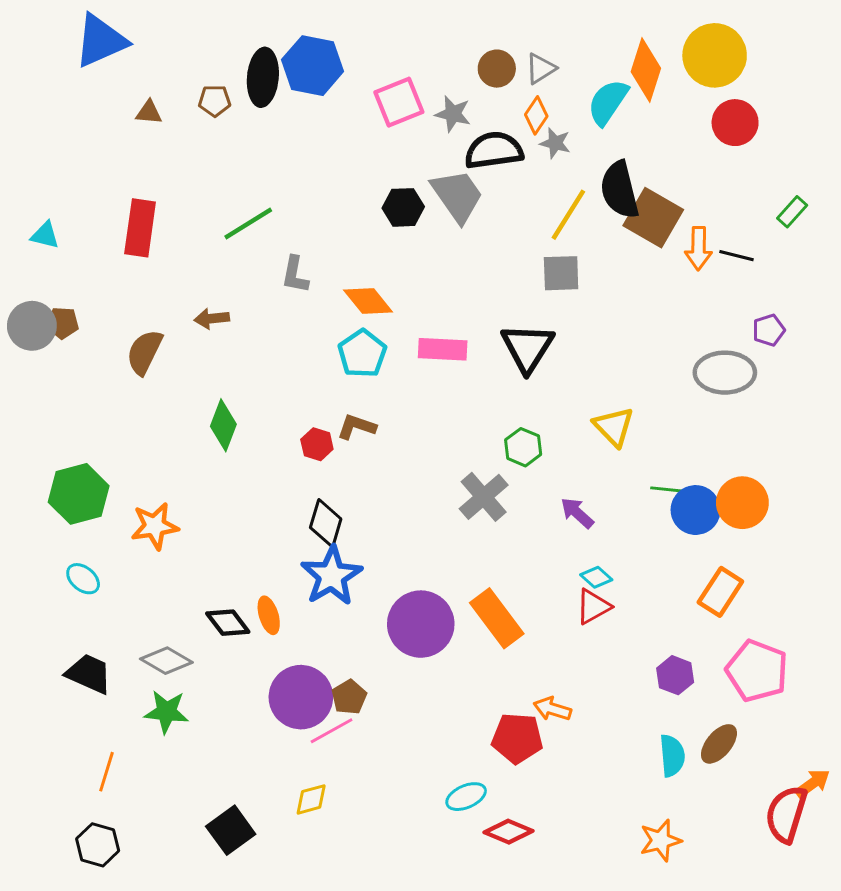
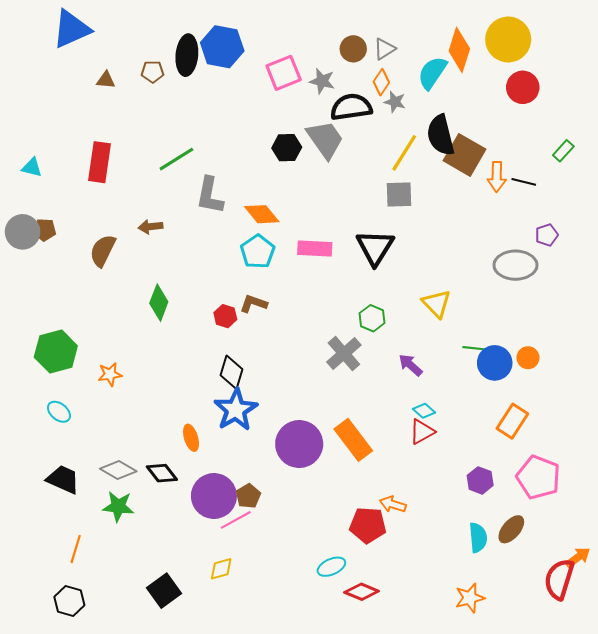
gray L-shape: (295, 275) -> (210, 195), size x1.4
orange circle: (742, 503) -> (528, 358), size x0.6
orange star: (155, 526) -> (110, 374), size x0.7
black diamond: (228, 623) -> (162, 473), moved

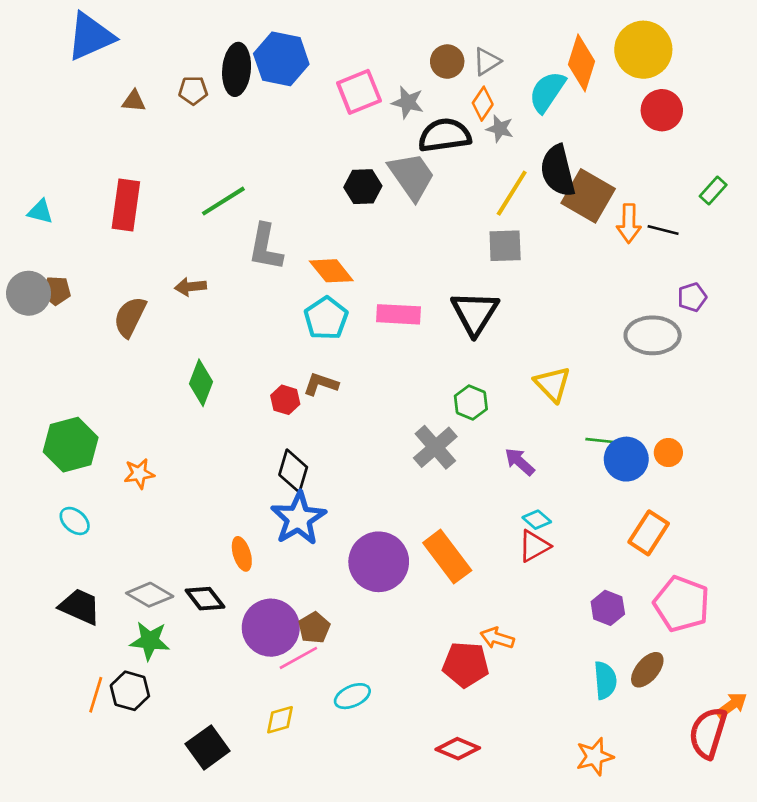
cyan ellipse: (331, 567) -> (352, 696), moved
black hexagon: (69, 601) -> (130, 691), moved

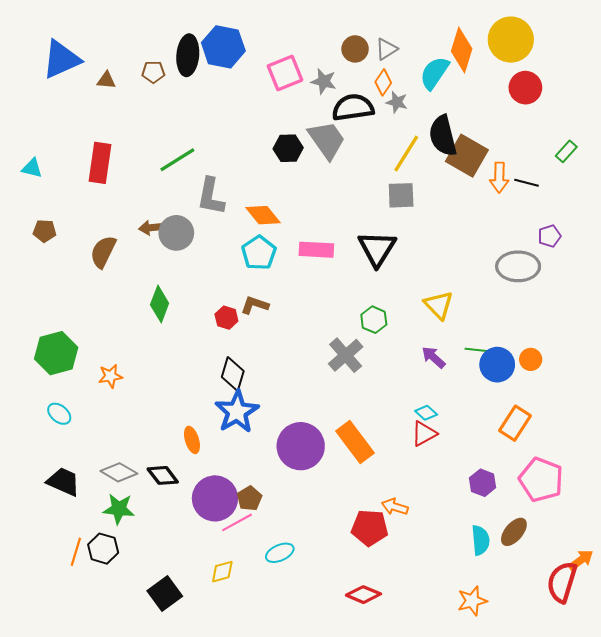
blue triangle: (90, 37) -> (61, 59), moved
gray circle: (29, 293) -> (176, 233), moved
purple arrow: (520, 462) -> (433, 357), moved

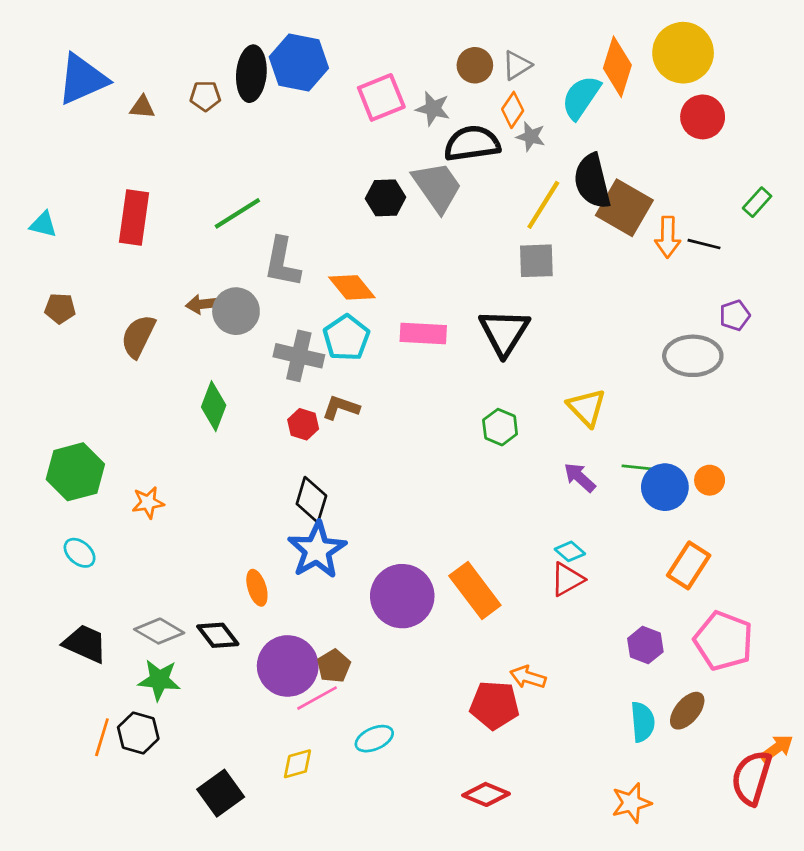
gray cross: (346, 355) -> (299, 356), moved, turned -36

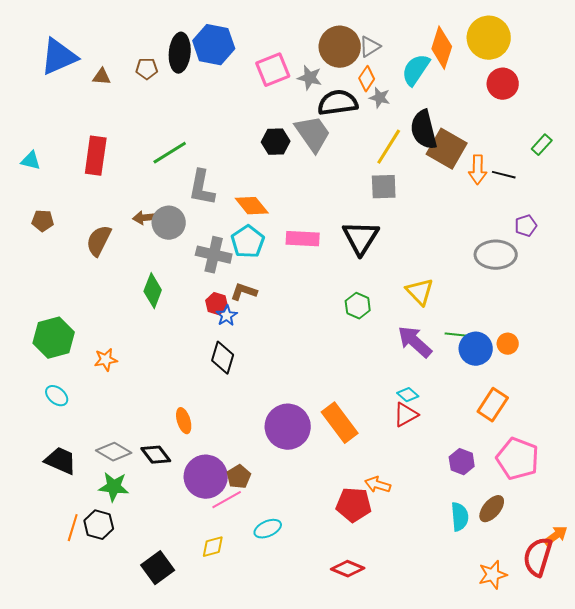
brown circle: (475, 65) -> (340, 47), size x1.6
purple arrow: (580, 477) -> (415, 342), size x1.5
blue star: (317, 550) -> (227, 316), moved, size x0.5
orange star: (631, 803) -> (493, 575), moved

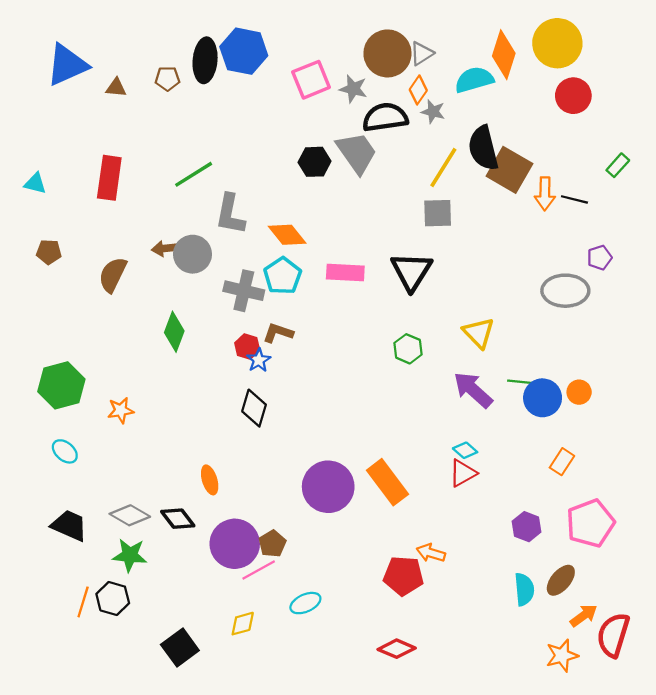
cyan semicircle: (416, 70) -> (474, 80), turned 40
orange rectangle: (493, 405) -> (562, 462), size x0.7
pink pentagon: (518, 459) -> (590, 523), turned 30
orange arrow: (556, 536) -> (584, 616), moved

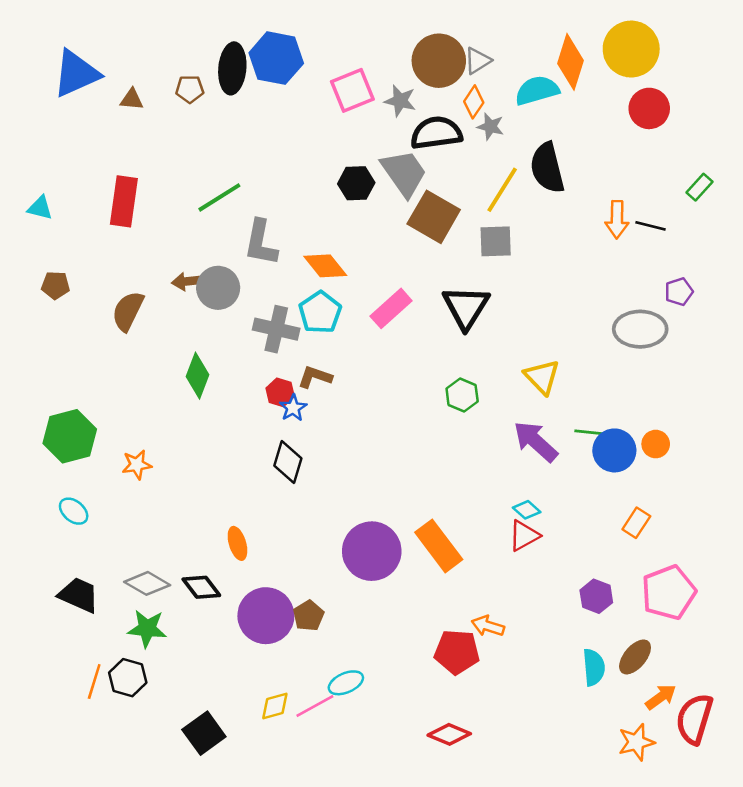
brown square: (509, 170) -> (434, 217), moved
pink rectangle: (345, 272) -> (391, 308), turned -45
pink line: (259, 570) -> (315, 706), moved

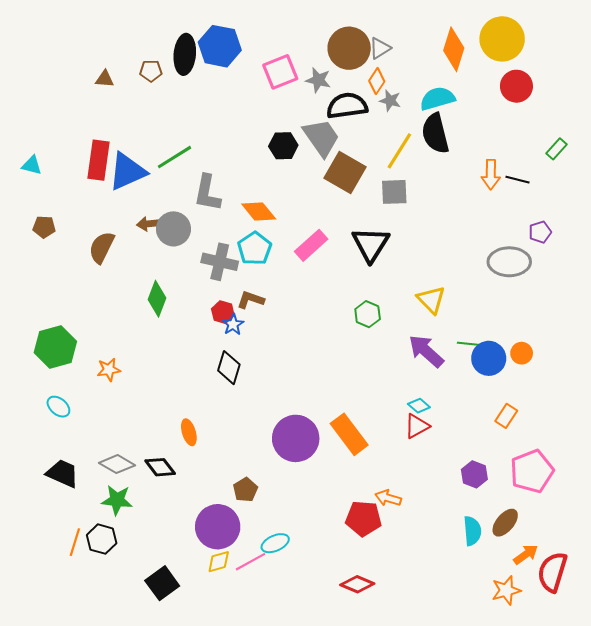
blue triangle: (76, 74) -> (127, 171), moved
cyan semicircle: (537, 90) -> (437, 99), moved
purple circle: (266, 616) -> (218, 527), moved

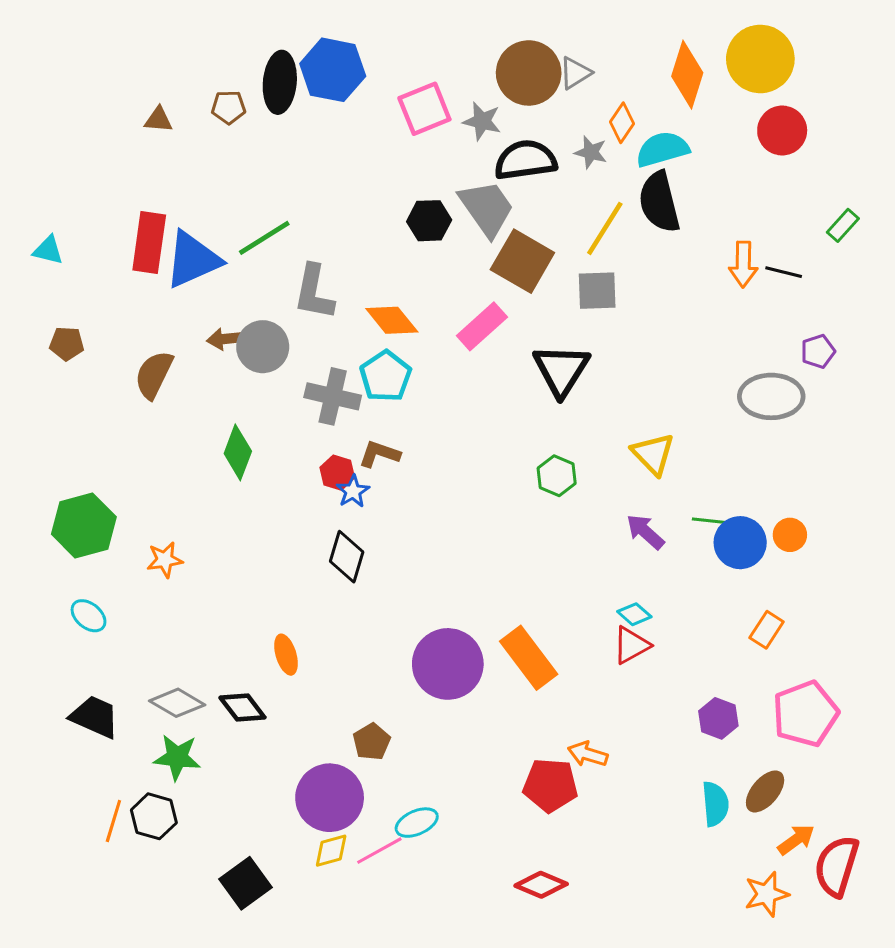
orange diamond: (377, 81) -> (622, 123), moved
pink rectangle: (311, 245) -> (482, 326), moved
purple arrow: (426, 351) -> (645, 532), size x0.7

